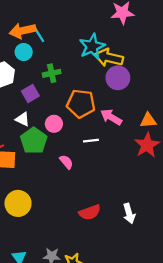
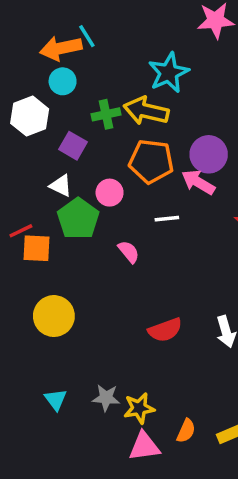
cyan line: (39, 35) -> (87, 36), moved
yellow arrow: (109, 58) -> (146, 111), moved
purple circle: (118, 78) -> (209, 154), moved
purple square: (30, 94) -> (73, 146), turned -30

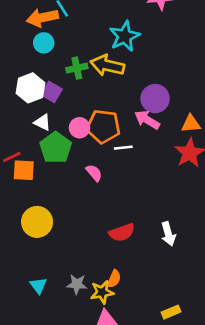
white hexagon: (30, 116) -> (30, 88), moved
orange pentagon: (151, 161) -> (103, 126), moved
orange semicircle: (186, 431) -> (114, 279), moved

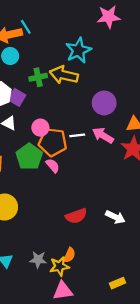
pink arrow: (147, 120) -> (103, 135), moved
orange pentagon: (103, 126) -> (53, 142), moved
green pentagon: (56, 148) -> (29, 157), moved
white line: (123, 148) -> (77, 135), moved
white arrow: (168, 234) -> (115, 217), turned -48

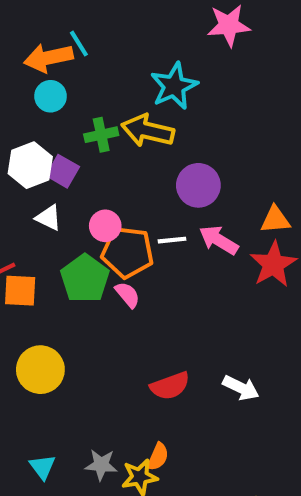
purple circle: (104, 103) -> (198, 185), moved

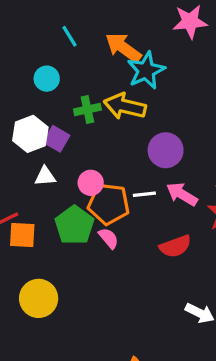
orange arrow: (48, 58) -> (123, 48), moved, turned 48
white triangle: (48, 218) -> (45, 176), turned -30
red semicircle: (170, 386) -> (175, 246), moved

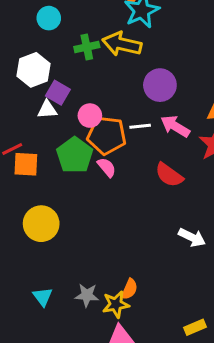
purple square: (56, 139) -> (58, 93), moved
red semicircle: (175, 246) -> (169, 175), turned 56

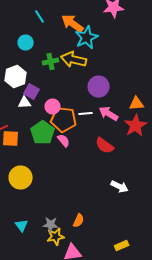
yellow star: (116, 304) -> (56, 236), moved

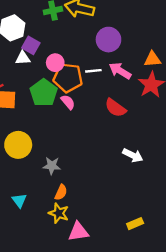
orange semicircle: (79, 220) -> (61, 192), moved
gray star: (51, 224) -> (52, 166), moved
yellow star: (56, 236) -> (59, 213), turned 30

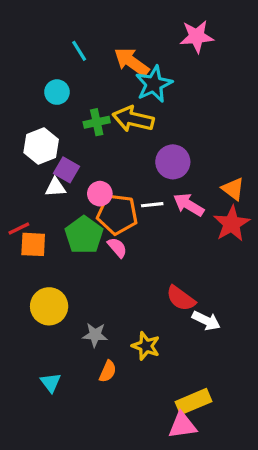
orange triangle: (152, 59) -> (233, 189), turned 42
red semicircle: (115, 108) -> (181, 298), moved
yellow star: (59, 213) -> (146, 346), moved
yellow rectangle: (135, 224) -> (193, 402), moved, size x1.5
pink triangle: (78, 232) -> (182, 425), moved

